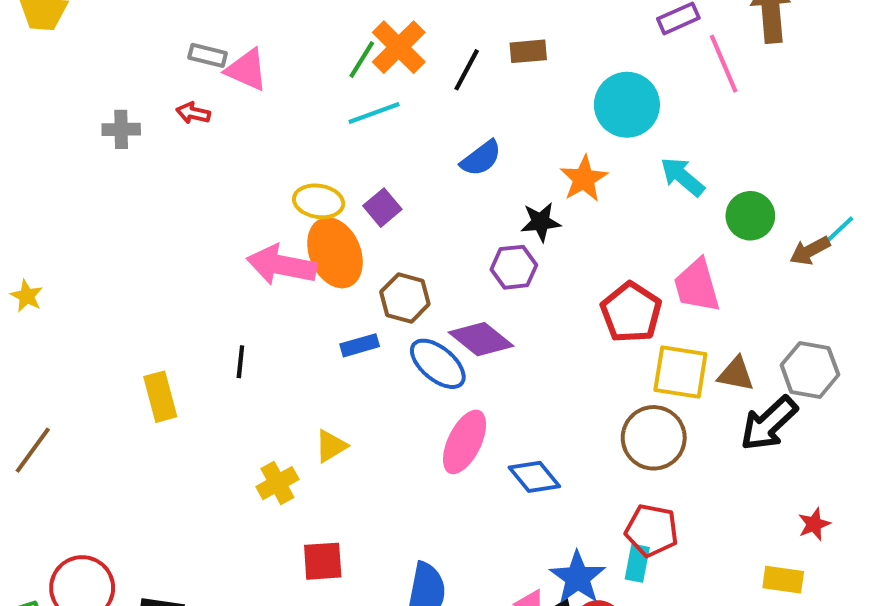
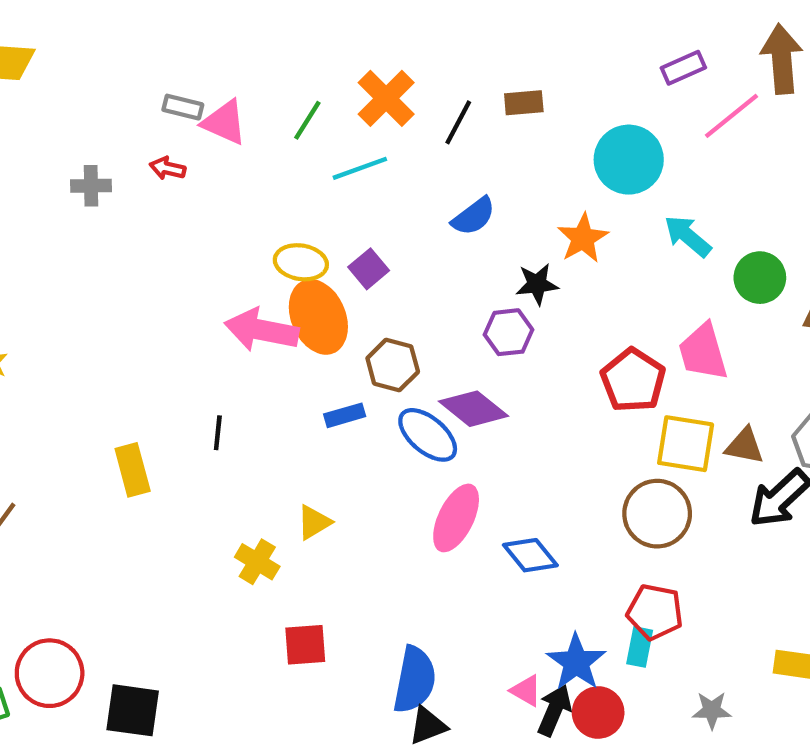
green line: (362, 60) -> (307, 120), moved
pink line: (724, 64) -> (731, 116), turned 74
yellow cross: (277, 483) -> (257, 562), turned -30

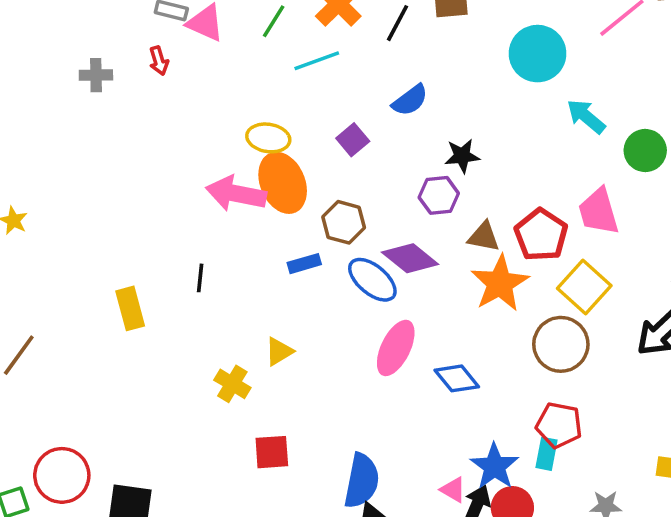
red arrow: (168, 168) -> (159, 61), turned -120
orange star: (583, 238) -> (500, 283), moved, size x1.4
purple square: (369, 269) -> (353, 140), moved
yellow square: (686, 444) -> (584, 287), turned 33
brown triangle: (745, 446) -> (484, 237), moved

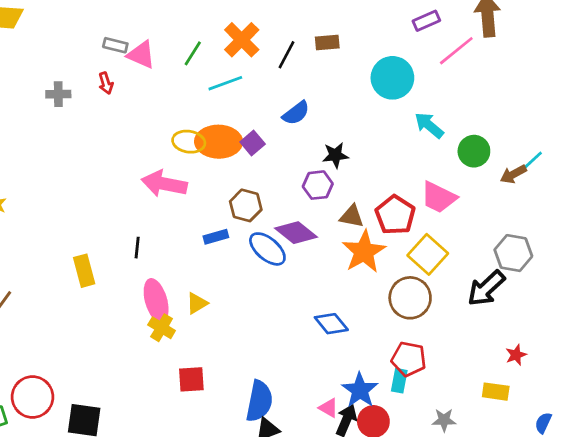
orange ellipse: (283, 183) -> (219, 142), moved, turned -66
pink trapezoid: (599, 212) -> (439, 197), turned -48
pink ellipse: (396, 348) -> (156, 301), moved, turned -42

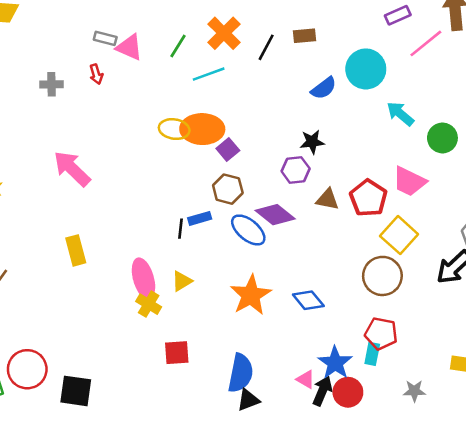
blue semicircle: (296, 113) -> (324, 88), moved
purple square: (253, 143) -> (228, 149), moved
pink arrow: (164, 184) -> (72, 169), moved, turned 33
black line: (137, 248) -> (181, 229), moved
orange star: (364, 252) -> (251, 295), moved

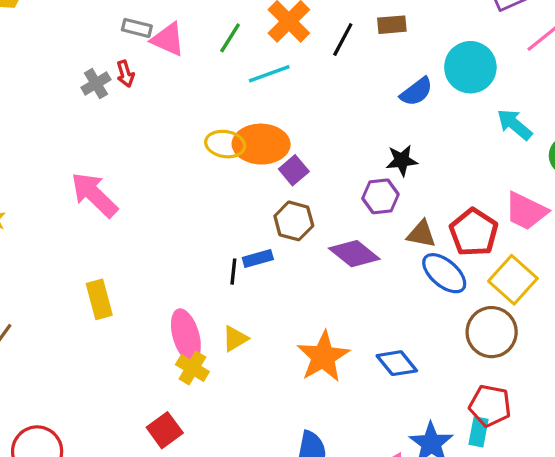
gray cross: (52, 84) -> (96, 84), moved, turned -30
blue ellipse: (248, 230) -> (444, 273), moved
red square: (177, 353) -> (165, 430), moved, turned -32

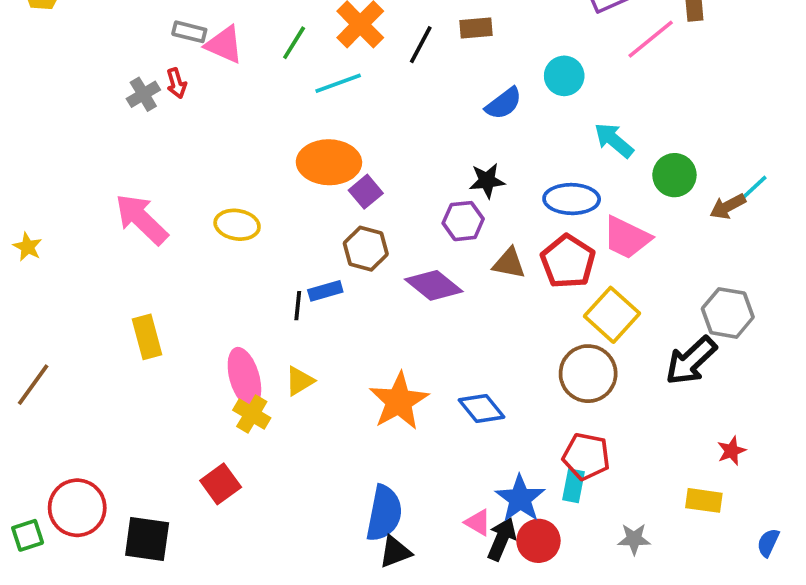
cyan circle: (470, 67) -> (564, 76), size x0.7
yellow ellipse: (225, 144) -> (237, 225), moved
blue ellipse: (444, 273) -> (572, 199), moved, turned -39

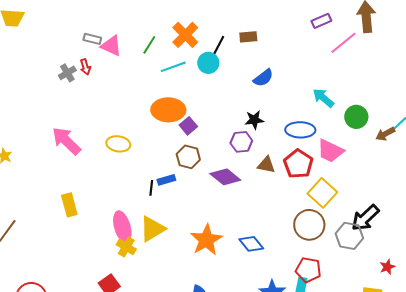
cyan circle: (564, 76) -> (208, 63), moved
gray hexagon: (728, 313) -> (349, 236), moved
yellow triangle: (300, 381) -> (152, 229), size x1.6

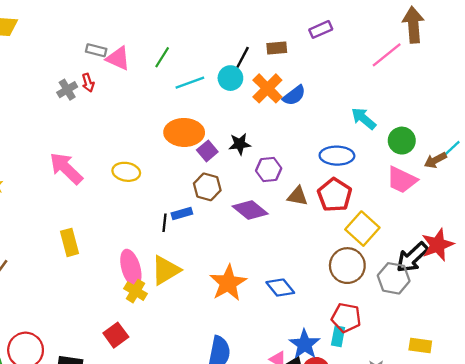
purple rectangle: (321, 21) -> (321, 29), moved
orange cross: (185, 35) -> (267, 88), moved
black star: (254, 120) -> (240, 144), moved
pink trapezoid: (330, 151) -> (402, 180), moved
red star: (387, 267) -> (438, 245), moved, size x1.8

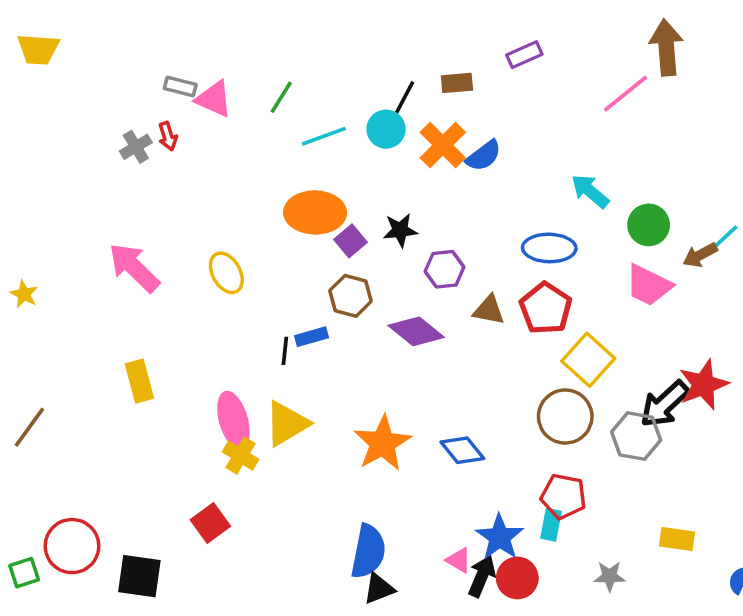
yellow ellipse: (126, 172) -> (226, 273), turned 52

